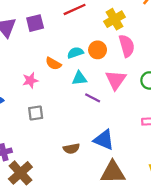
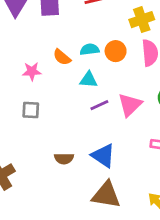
pink triangle: (116, 80) -> (130, 105), moved
purple line: (93, 98) -> (99, 105), turned -63

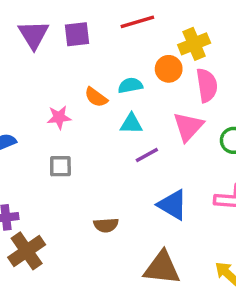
orange circle: (116, 51) -> (169, 69), moved
pink triangle: (130, 105) -> (188, 127), moved
blue triangle: (103, 156) -> (173, 205), moved

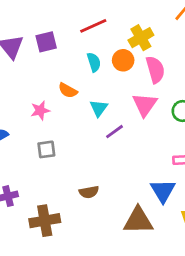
cyan semicircle: (130, 85) -> (94, 62), moved, turned 90
cyan triangle: (131, 124) -> (99, 108), turned -48
blue triangle: (173, 205) -> (163, 191), moved, turned 36
brown cross: (27, 251) -> (45, 221), moved, turned 32

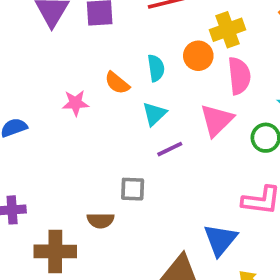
cyan semicircle: (94, 62) -> (156, 68), moved
gray square: (46, 149) -> (133, 189), moved
brown semicircle: (89, 192) -> (101, 220), moved

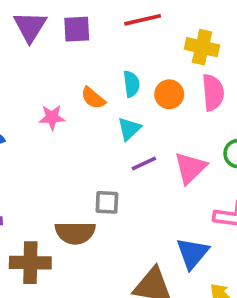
yellow cross: (227, 30) -> (202, 47), turned 32
orange circle: (198, 56) -> (169, 94), moved
pink triangle: (217, 120) -> (190, 168), moved
brown semicircle: (101, 220) -> (75, 233), size x1.5

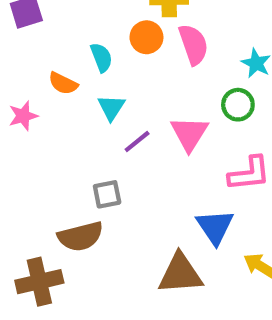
orange circle: (169, 94) -> (146, 37), moved

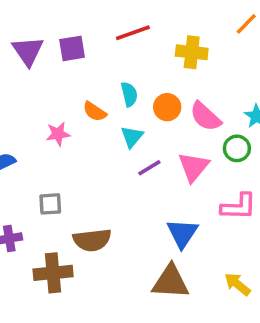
orange circle: (146, 37) -> (167, 107), moved
pink semicircle: (193, 44) -> (205, 117), moved, turned 144
gray square: (107, 194) -> (50, 204), moved
blue triangle: (215, 227) -> (182, 233), moved

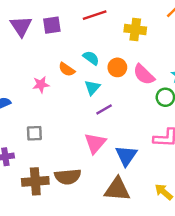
cyan semicircle: (129, 94) -> (91, 58), turned -42
pink triangle: (193, 167) -> (95, 143), moved
brown semicircle: (92, 240) -> (68, 177), moved

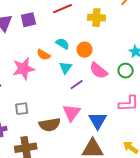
pink semicircle: (144, 75) -> (99, 71), moved
pink star: (41, 85) -> (24, 69), size x1.6
brown semicircle: (68, 177) -> (50, 125), moved

